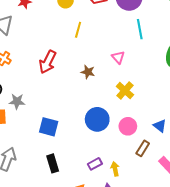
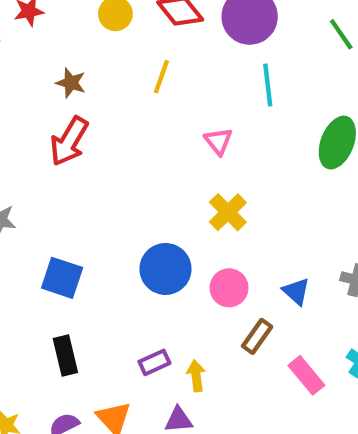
yellow line: (78, 30) -> (161, 77), moved
brown star: (88, 72) -> (71, 83), moved

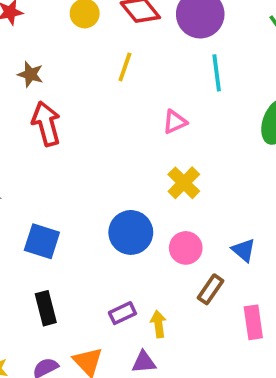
brown star: (71, 83) -> (30, 74), moved
red arrow: (69, 141) -> (46, 124), turned 135
pink triangle: (218, 141) -> (175, 122), turned 45
pink rectangle: (306, 375) -> (253, 322), turned 32

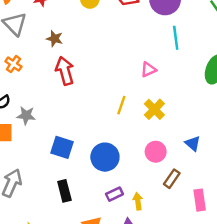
yellow line: (125, 67) -> (121, 105), moved
blue circle: (131, 232) -> (105, 157), moved
blue triangle: (244, 250) -> (193, 143), moved

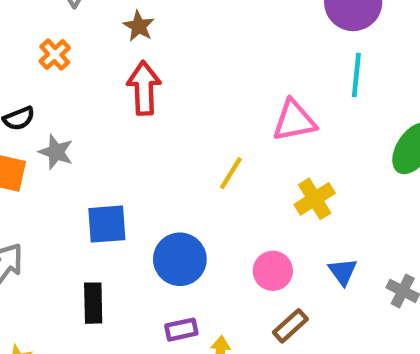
pink triangle: (148, 70) -> (294, 121), size x1.5
yellow cross: (154, 109) -> (315, 199), moved
blue square: (62, 147) -> (107, 224), turned -35

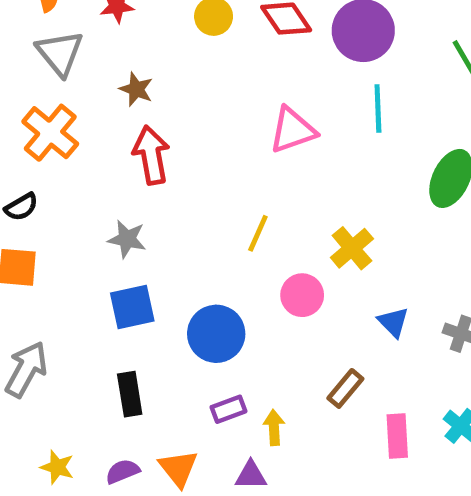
orange cross: (55, 55) -> (50, 133), size x1.6
pink triangle: (294, 121) -> (293, 130), moved
gray star: (56, 152) -> (127, 239), moved
pink circle: (273, 271) -> (302, 295), moved

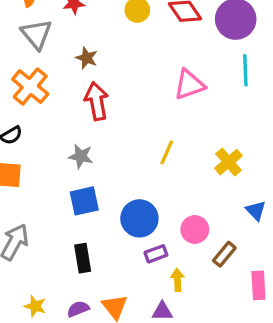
pink circle: (302, 295) -> (195, 229), moved
purple rectangle: (229, 409) -> (156, 254), moved

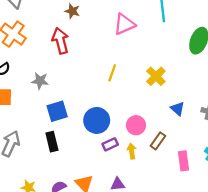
brown star: (87, 58) -> (72, 11), moved
gray star: (81, 156) -> (40, 81), moved
black rectangle: (83, 258) -> (52, 142), moved
yellow arrow: (177, 280) -> (132, 151), moved

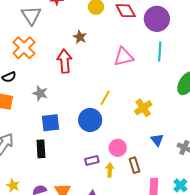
blue circle: (97, 120) -> (90, 120), moved
brown rectangle: (158, 141) -> (135, 165), turned -63

